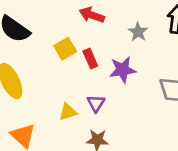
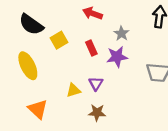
gray star: (138, 32) -> (121, 33), moved
yellow square: (65, 49) -> (59, 40), moved

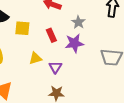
yellow square: (59, 40) -> (22, 28), turned 35
yellow triangle: (74, 90) -> (35, 58), moved

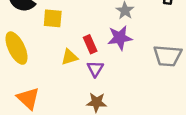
red rectangle: (51, 35) -> (90, 44), moved

